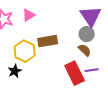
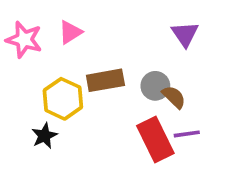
purple triangle: (91, 16) -> (185, 34), size x0.7
gray circle: (87, 34) -> (155, 86), moved

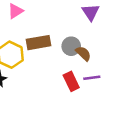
red rectangle: (155, 139) -> (71, 81), size x0.7

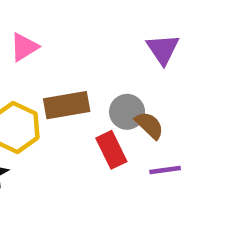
red rectangle: (71, 81) -> (111, 150), moved

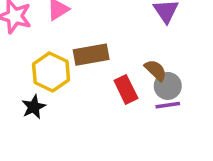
gray circle: (127, 112) -> (168, 86), moved

